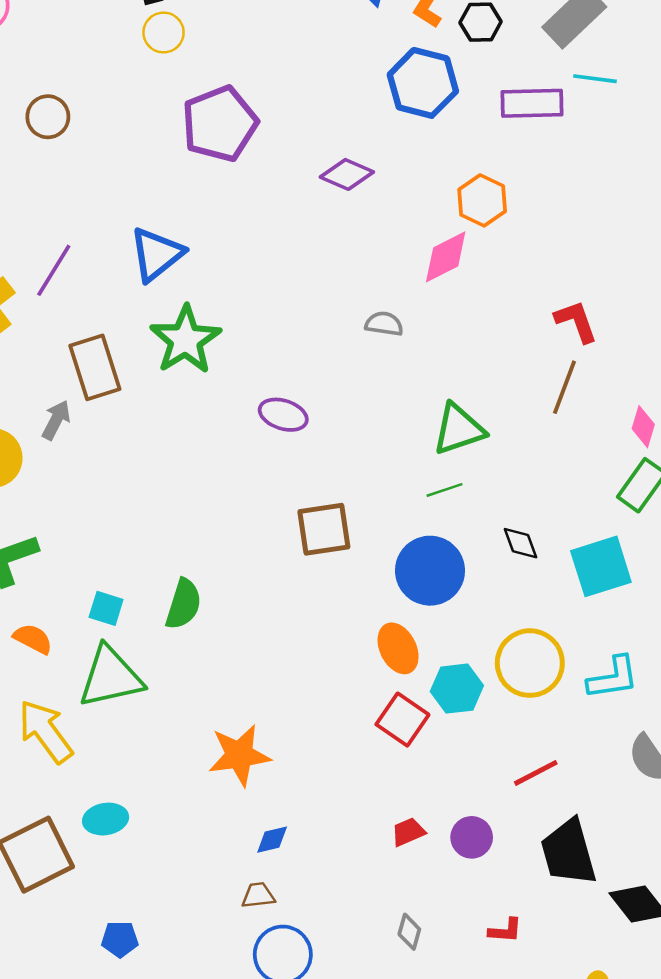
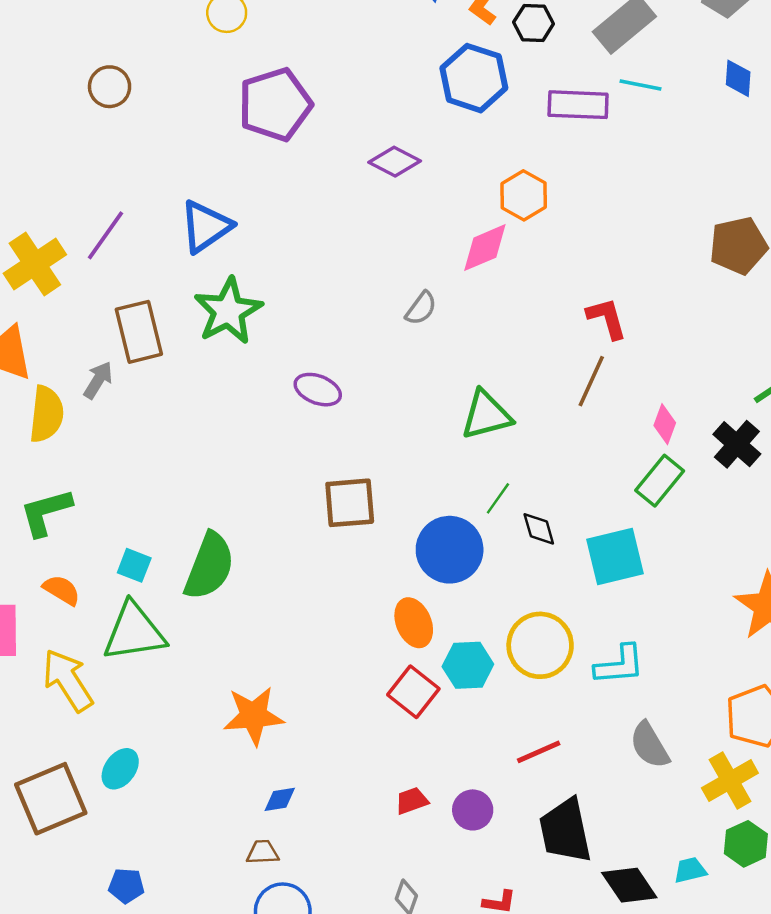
gray semicircle: (384, 324) -> (421, 308), turned 114
green line: (445, 490) -> (498, 498), moved, turned -40
green semicircle: (183, 604) -> (209, 566), size x1.4
cyan ellipse: (106, 819) -> (120, 769), turned -48

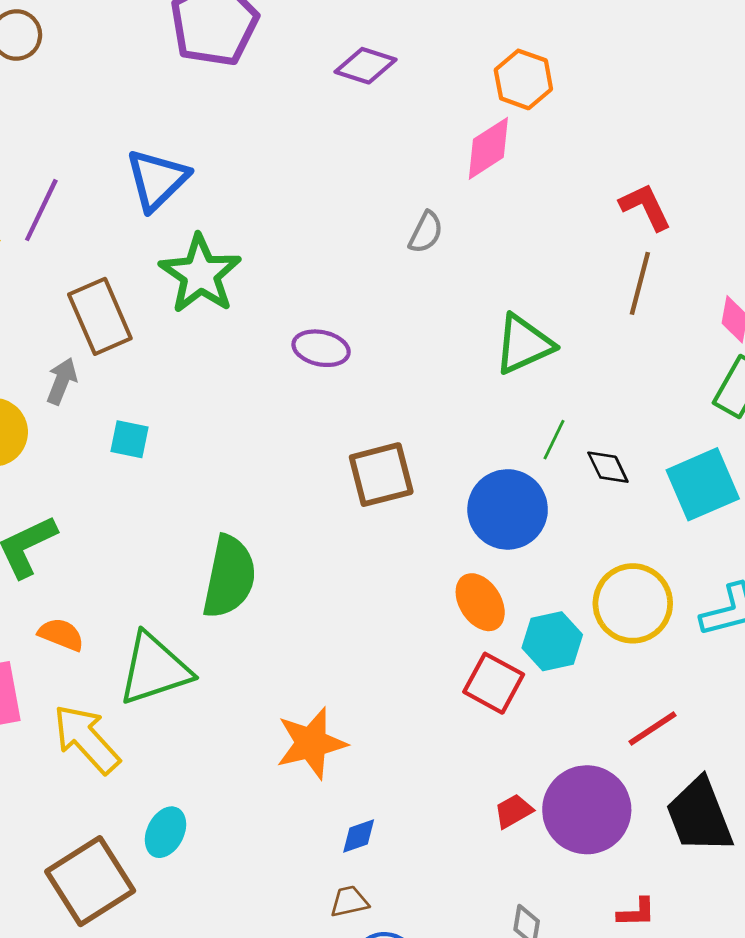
cyan square: (134, 565) -> (130, 439), moved
purple circle: (473, 810) -> (587, 810), size x1.8

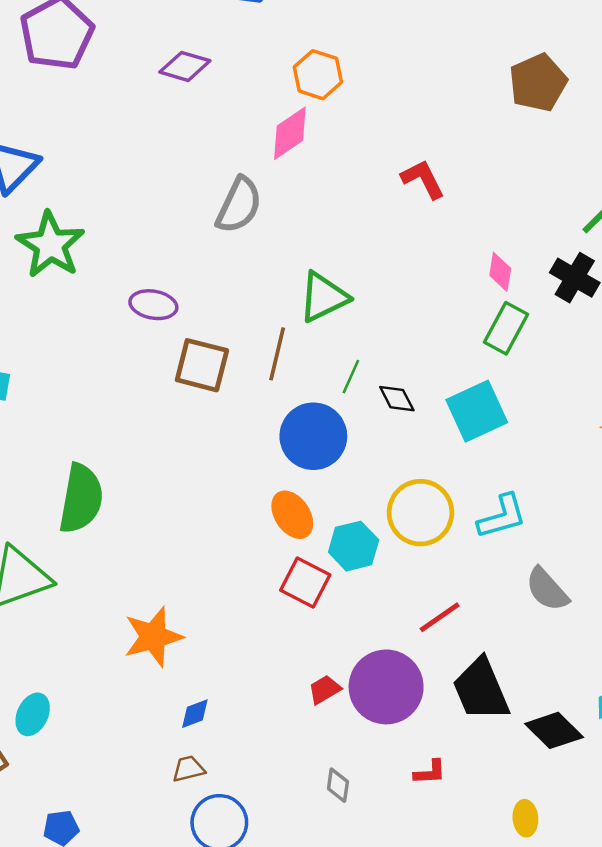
gray semicircle: (426, 232) -> (239, 205), size x1.6
brown line: (640, 283) -> (277, 354), moved
brown square: (381, 475) -> (202, 365), moved, turned 30

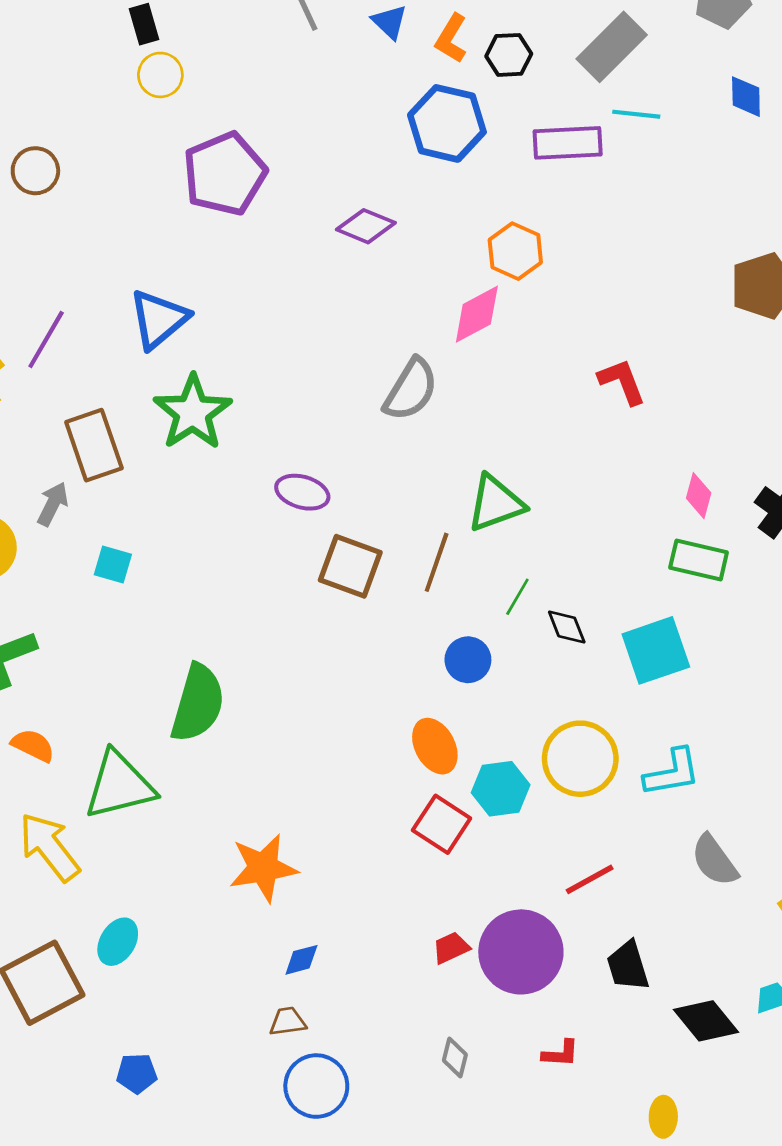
green rectangle: (506, 328) -> (699, 560), turned 69
blue circle: (313, 436) -> (468, 660), size x0.6
black trapezoid: (481, 689) -> (628, 966), size x0.7

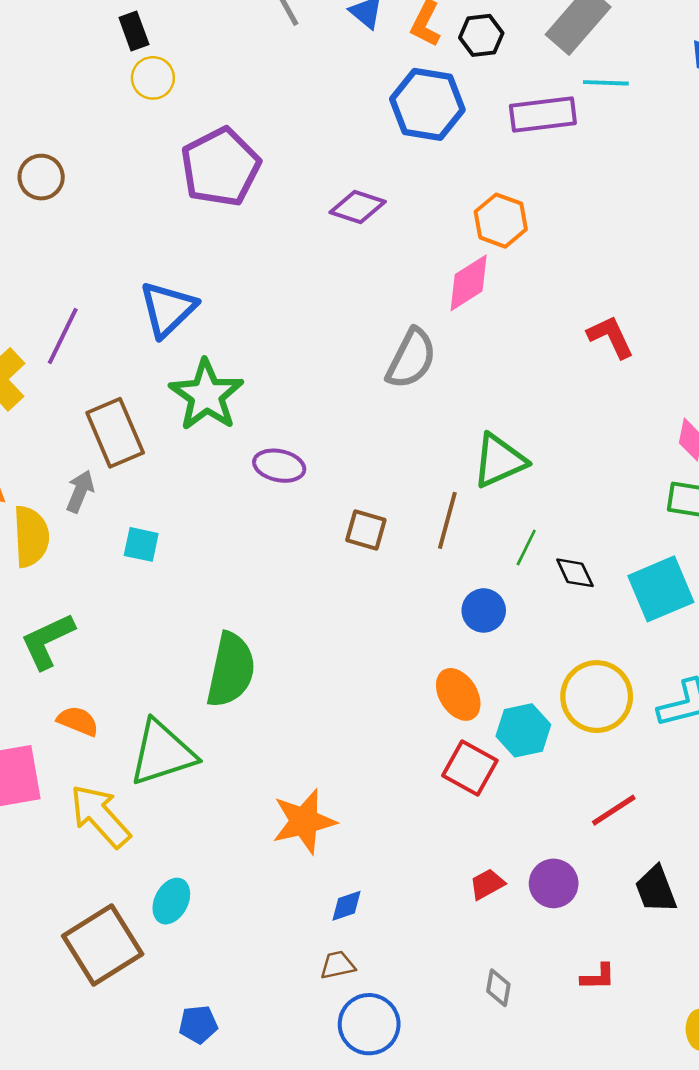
purple ellipse: (302, 492) -> (279, 466), moved
brown square: (350, 566) -> (366, 530), size x0.7
purple circle: (521, 952) -> (554, 883), size x0.6

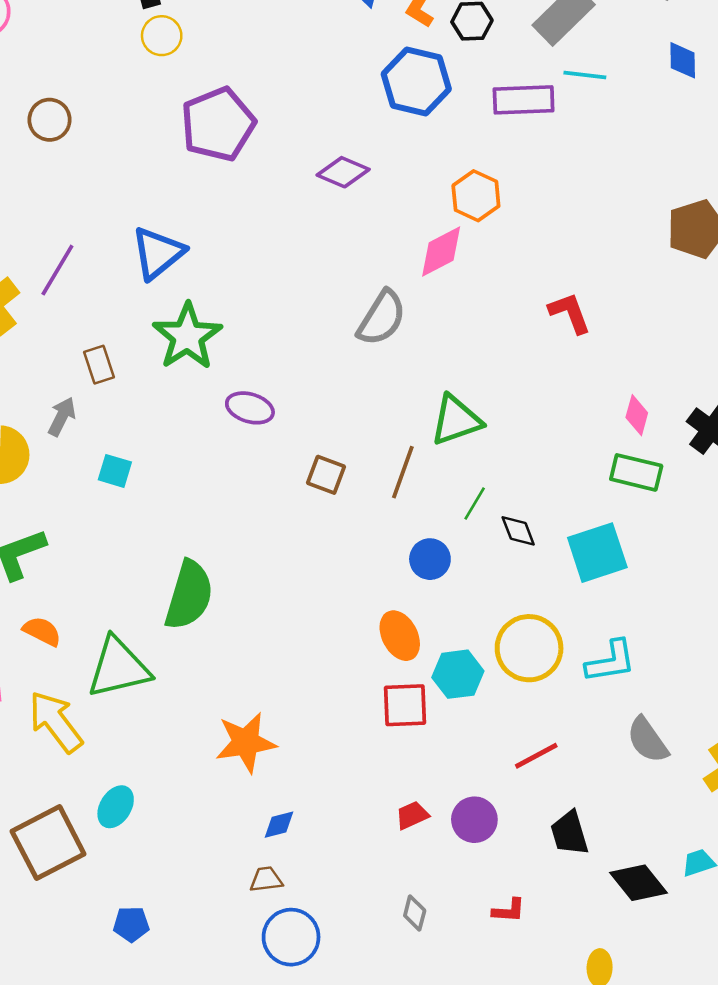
brown rectangle: (115, 433) -> (99, 365), size x0.6
red square: (470, 768) -> (405, 705), turned -36

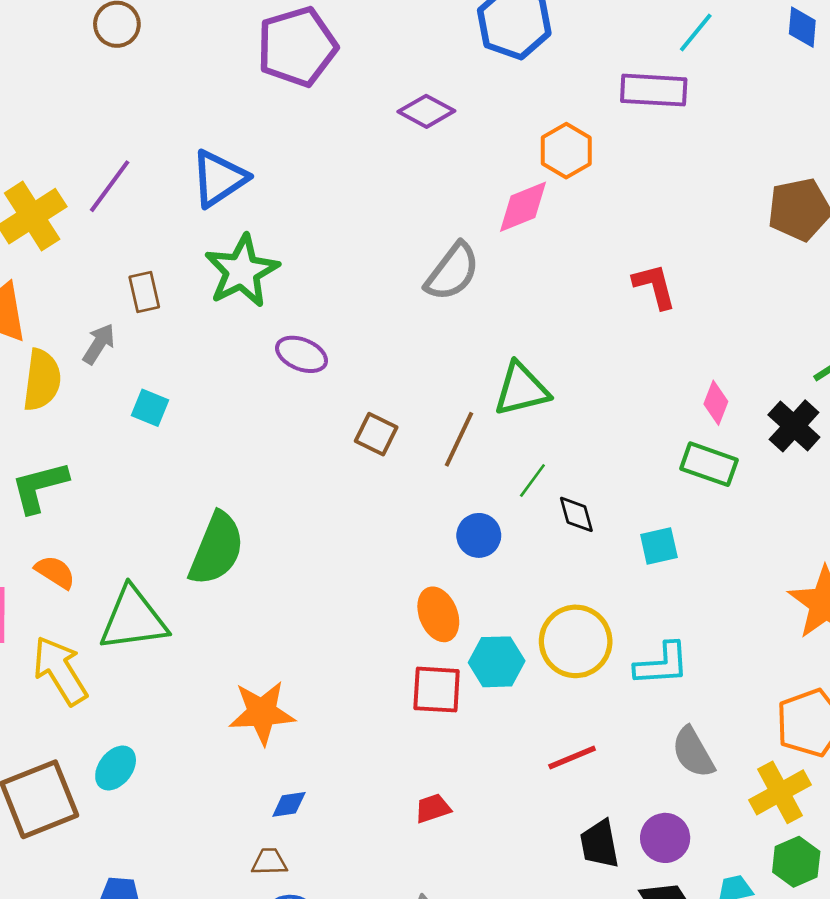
cyan line: (585, 75) -> (696, 33), turned -63
purple rectangle: (524, 100) -> (654, 90), moved
cyan square: (597, 553) -> (659, 546), size x0.6
purple circle: (474, 820) -> (665, 838), moved

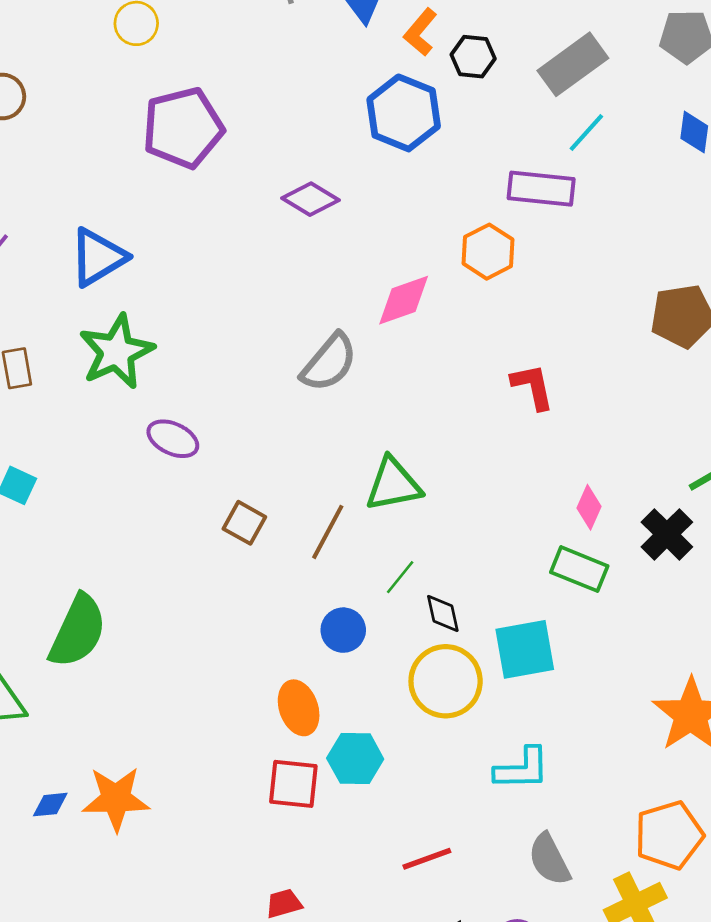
orange hexagon: (566, 151) -> (488, 252), moved
cyan square: (659, 546) -> (525, 649), size x1.6
yellow circle: (576, 641) -> (446, 681), moved
blue diamond: (289, 804) -> (50, 805), moved

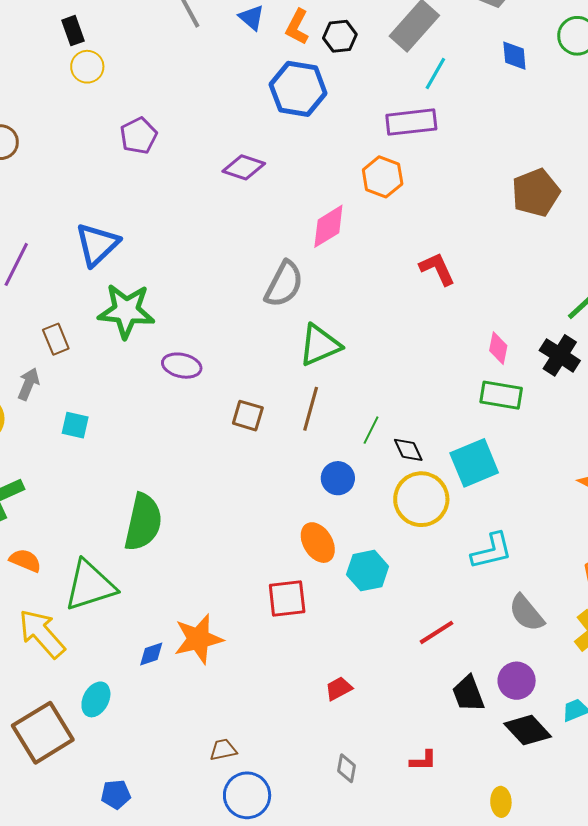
purple pentagon: (183, 128) -> (139, 136), size x0.6
green star: (117, 352) -> (126, 311), turned -30
green triangle: (393, 484) -> (320, 345), moved
red square: (293, 784) -> (287, 599), moved

